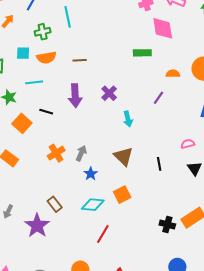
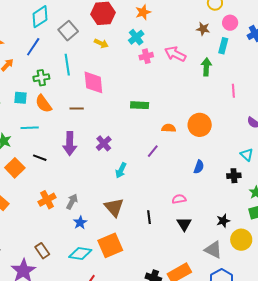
pink diamond: (163, 28) -> (93, 82), moved
orange semicircle: (46, 58) -> (44, 104), turned 60
cyan arrow: (128, 119) -> (121, 170), turned 35
orange square: (122, 195) -> (110, 245), size x1.4

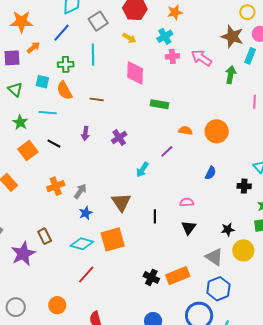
brown star: (203, 29) -> (232, 37), size x1.6
pink diamond: (93, 82) -> (135, 73), moved
purple arrow: (70, 144) -> (85, 133), size x0.6
cyan arrow: (121, 170) -> (142, 170), moved

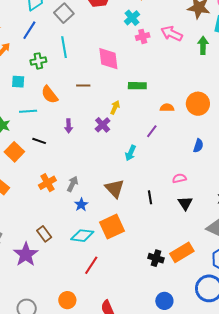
yellow arrow: (129, 38) -> (115, 107), moved, turned -88
orange semicircle: (64, 90) -> (50, 95), moved
brown line: (97, 99) -> (83, 85), moved

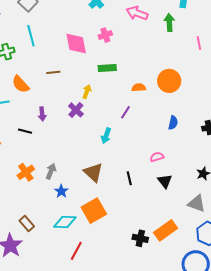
pink cross: (143, 36) -> (105, 35), moved
black line: (39, 141) -> (25, 131), moved

